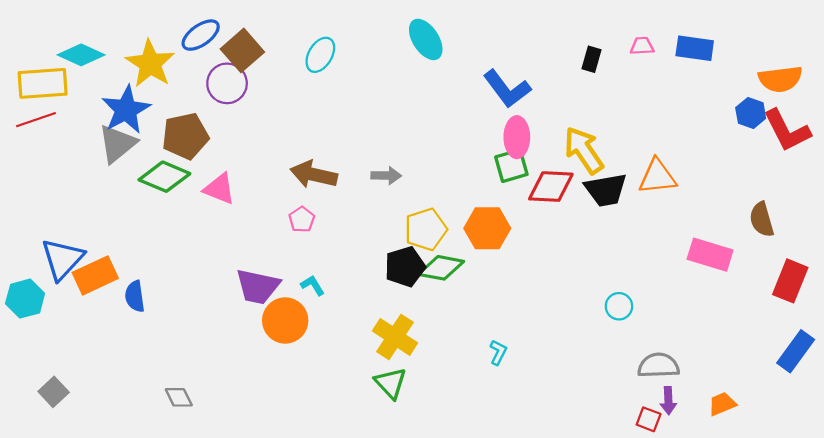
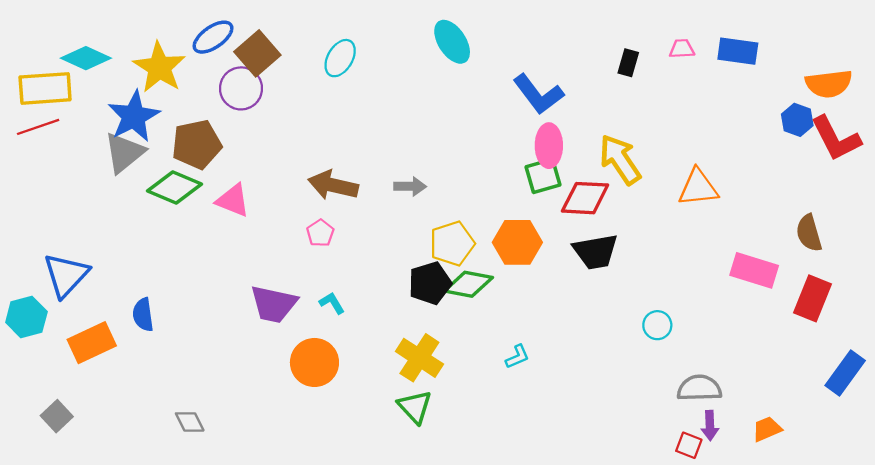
black trapezoid: (606, 190) -> (596, 252), moved
orange rectangle: (95, 275) -> (92, 343), moved
red rectangle: (790, 281) -> (812, 298), moved
orange circle: (285, 320) -> (314, 362), moved
cyan L-shape: (498, 352) -> (517, 357), moved, turned 40

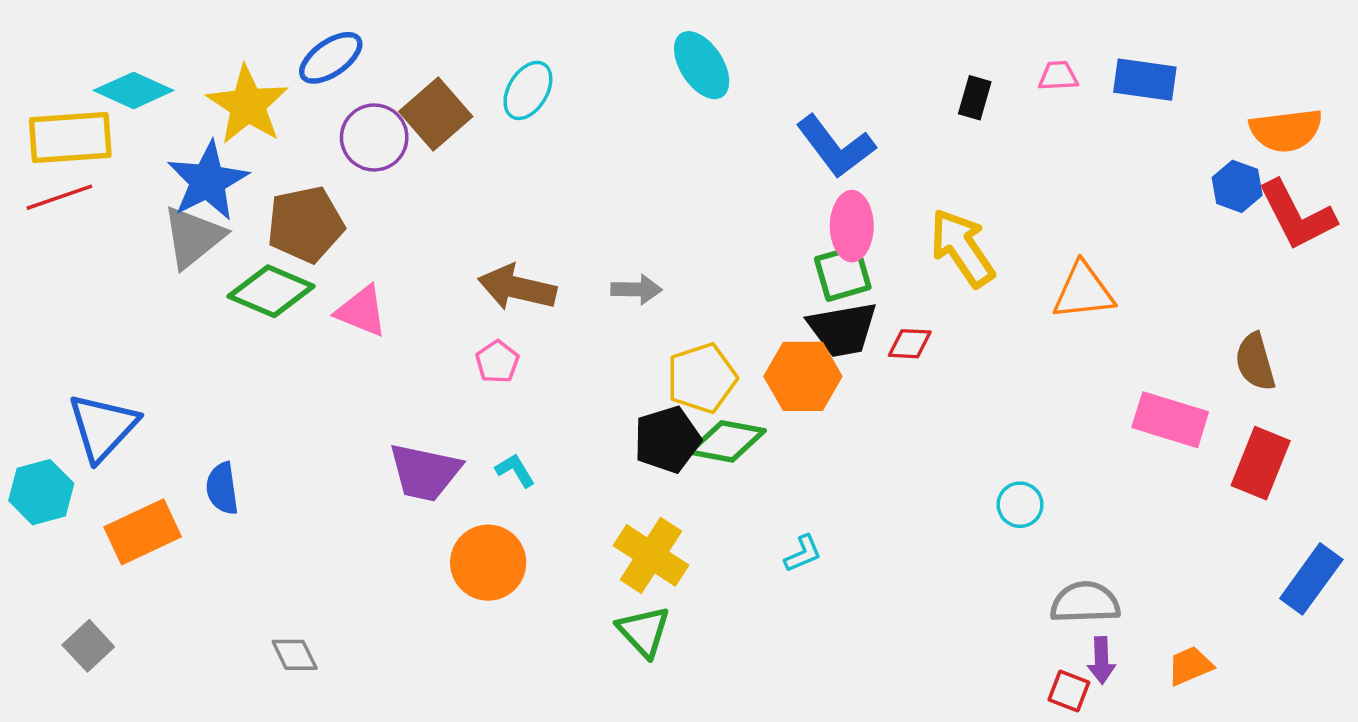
brown square: (257, 53) -> (436, 114), moved
red diamond: (585, 198) -> (910, 344), moved, size x0.6
black trapezoid: (596, 252) -> (843, 329), moved

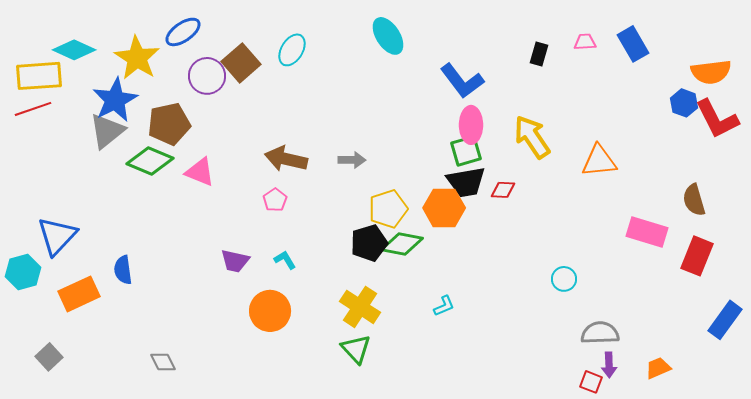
blue rectangle: (1145, 80) -> (633, 44), turned 52
purple trapezoid: (425, 472) -> (235, 261), size x0.7

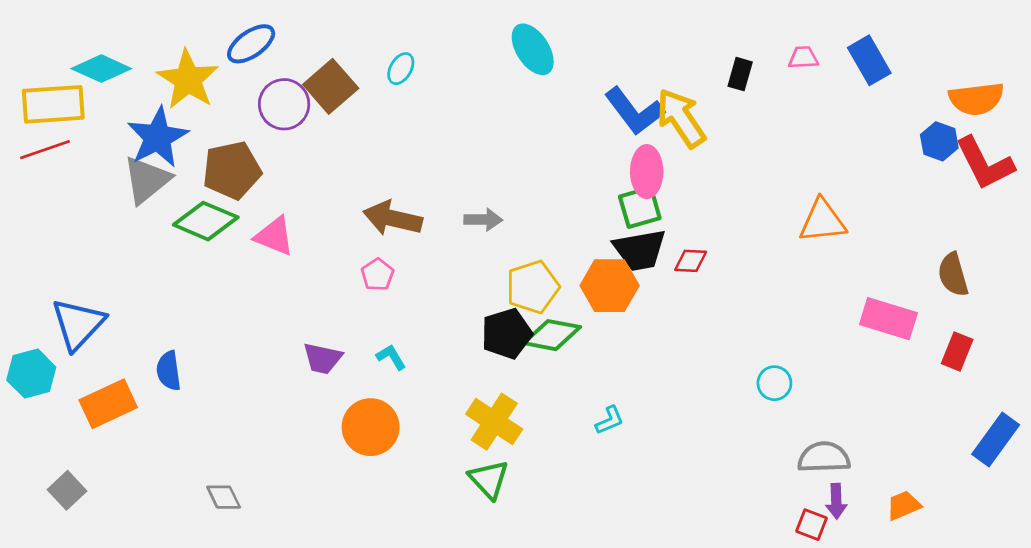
cyan ellipse: (292, 50) -> (401, 69), size x0.7
yellow arrow: (532, 137) -> (681, 118), moved
red rectangle: (697, 256) -> (957, 352), size x0.7

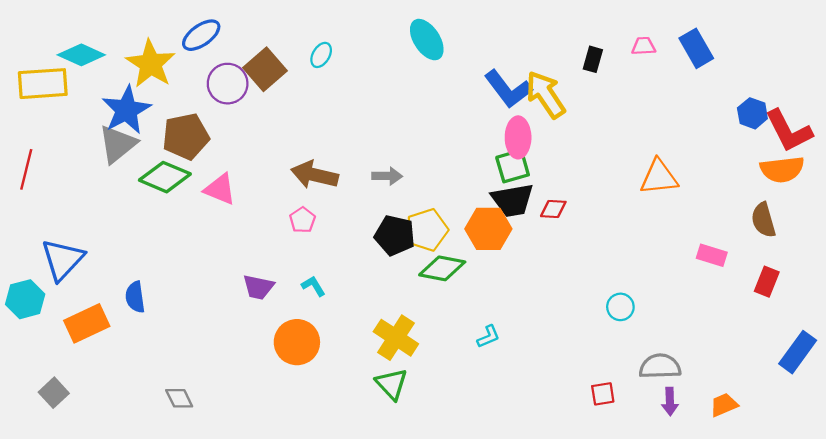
orange semicircle: (976, 99) -> (782, 169), moved
red line: (45, 150) -> (26, 169), moved, turned -57
pink rectangle: (888, 319) -> (712, 255), size x0.7
black pentagon: (507, 334) -> (395, 235), moved, turned 30
red square: (812, 525) -> (603, 394), moved, turned -30

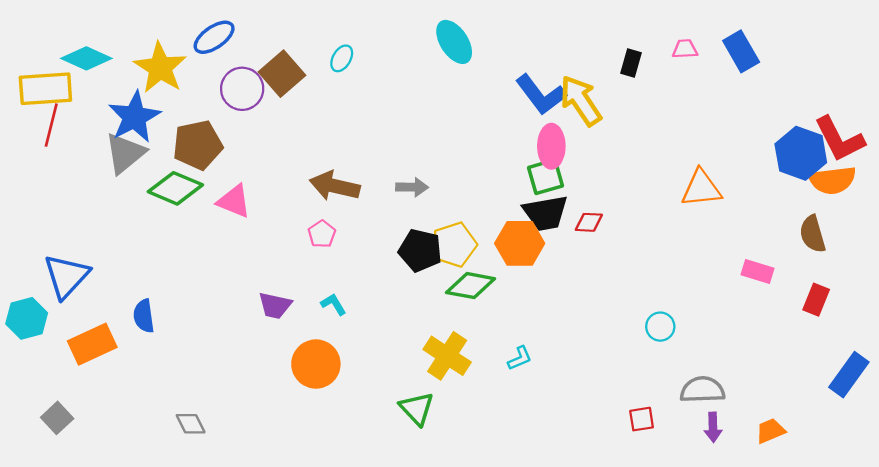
blue hexagon: (752, 113) -> (801, 153), moved, size x1.6
red line: (26, 169) -> (51, 125), moved
yellow cross: (396, 338) -> (447, 356), moved

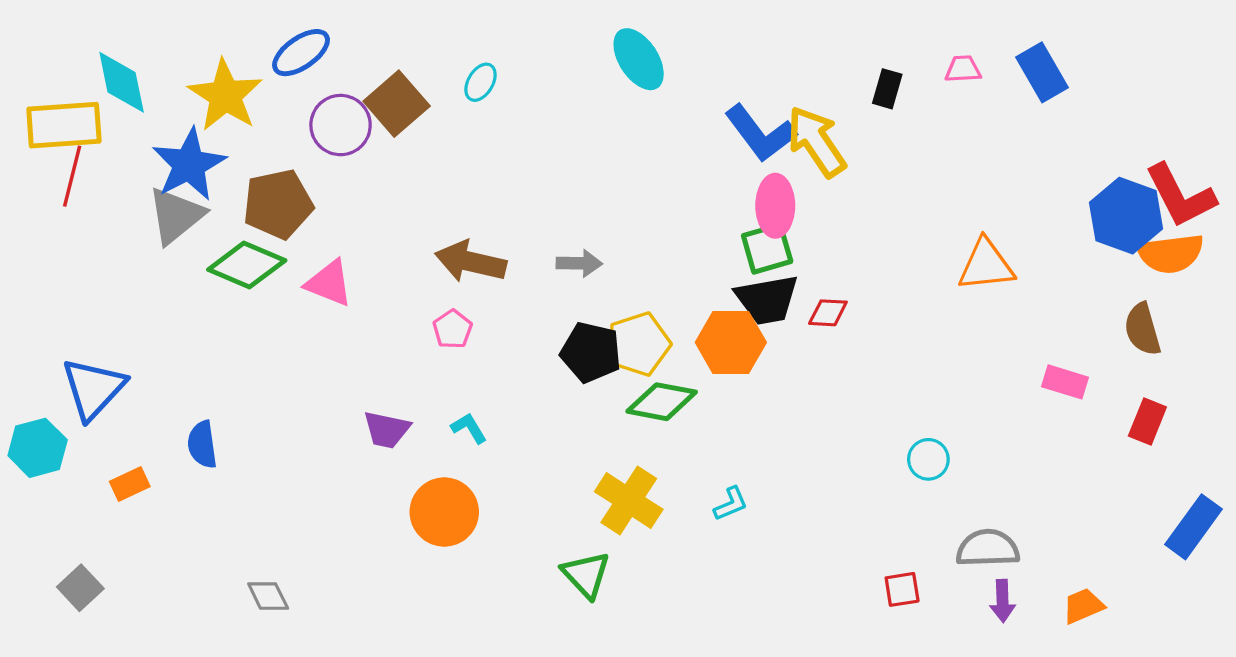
cyan diamond: (86, 58) -> (122, 82), turned 54
orange rectangle: (92, 344) -> (130, 484), size x0.6

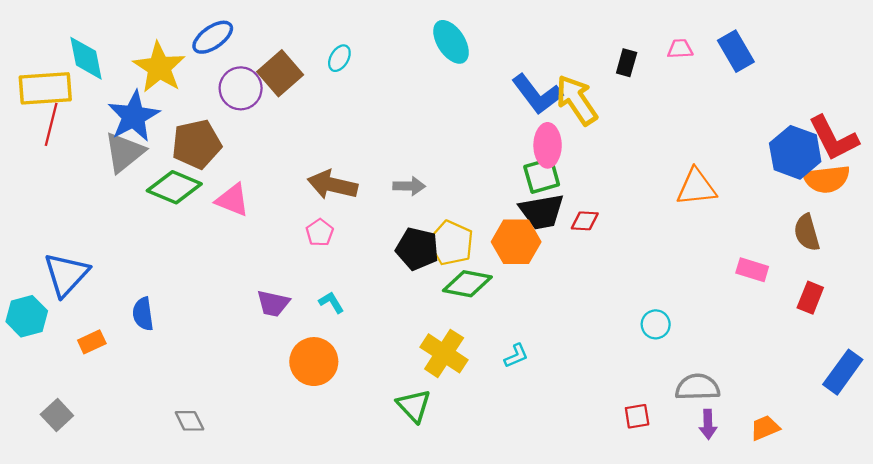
yellow pentagon: (639, 344) -> (451, 243), turned -30

